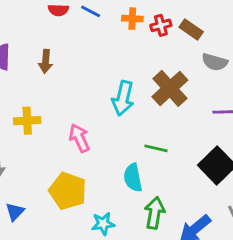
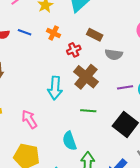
orange cross: (132, 19) -> (54, 33), turned 32
red cross: (161, 25) -> (74, 50), moved
green line: (156, 148) -> (88, 111), moved

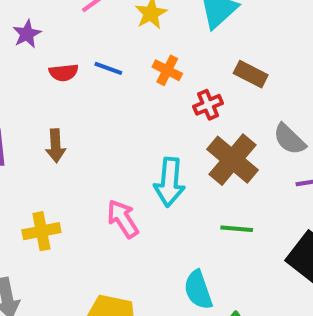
gray semicircle: (114, 54) -> (289, 139), moved, turned 36
pink arrow: (29, 119) -> (123, 219), moved

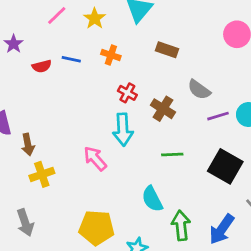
red cross: (208, 105) -> (127, 93), moved, turned -30
brown arrow: (56, 146) -> (28, 145), moved
brown cross: (233, 160) -> (163, 109), size x0.7

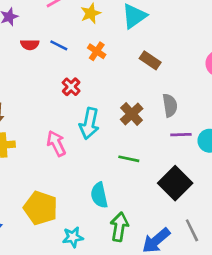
gray semicircle: (199, 90) -> (170, 105), turned -150
red cross: (127, 93) -> (71, 87), moved

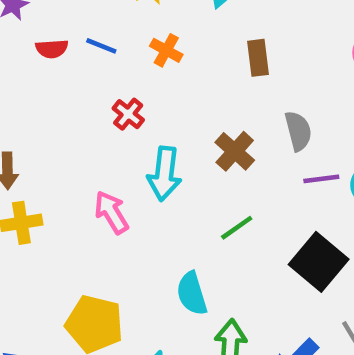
brown rectangle: (150, 60) -> (258, 58), turned 54
green line: (129, 159) -> (237, 228), turned -42

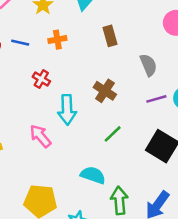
orange cross: (166, 50) -> (57, 40), turned -30
gray semicircle: (298, 131) -> (148, 65), moved
cyan semicircle: (192, 294) -> (93, 175), turned 135

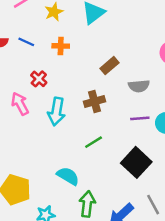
brown rectangle: (110, 36) -> (109, 66), moved, turned 54
gray semicircle: (148, 65) -> (139, 86), turned 96
brown cross: (105, 91) -> (94, 101), turned 30
pink arrow: (40, 136) -> (20, 104), moved

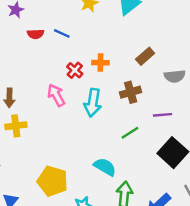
orange cross: (61, 46) -> (100, 63), moved
purple line: (140, 118) -> (162, 115), moved

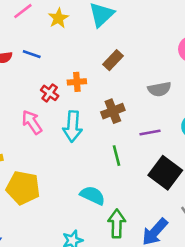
brown rectangle: (145, 56) -> (113, 60), moved
green line: (130, 133) -> (116, 156), turned -66
yellow pentagon: (52, 181) -> (23, 188), moved

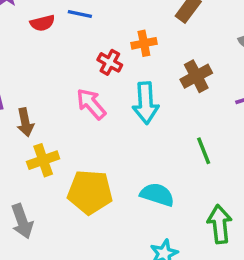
green line: (116, 156) -> (204, 151), moved
cyan semicircle: (93, 195) -> (157, 195), moved

